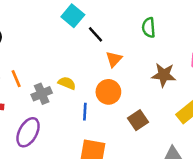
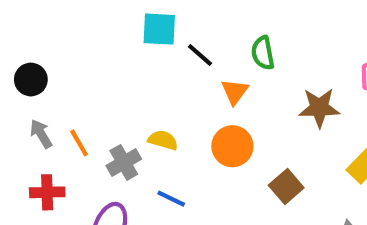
cyan square: (73, 16) -> (159, 29), turned -30
green semicircle: (149, 28) -> (263, 53), moved
blue line: (85, 112) -> (171, 199), moved, turned -60

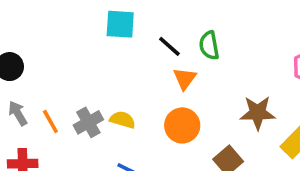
black line: (200, 55) -> (169, 46), moved
brown star: (319, 108) -> (258, 113), moved
gray cross: (124, 162) -> (88, 122), moved

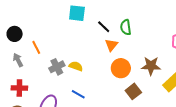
orange line: (50, 121) -> (36, 47), moved
orange circle: (182, 125) -> (121, 68), moved

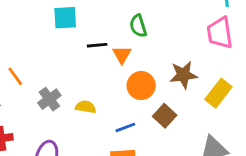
black line: (104, 27) -> (97, 45), moved, turned -40
yellow semicircle: (76, 66) -> (86, 107), moved
blue line: (78, 94) -> (125, 127), moved, turned -40

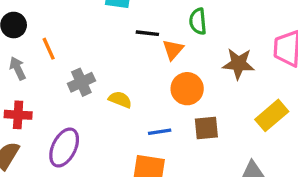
brown star: (183, 75) -> (238, 64), moved
brown square: (165, 116) -> (206, 128), turned 30

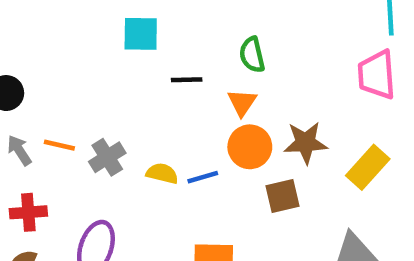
orange line: (49, 49) -> (59, 145), moved, turned -45
orange triangle: (173, 50) -> (242, 103), moved
brown star: (238, 64) -> (306, 143), moved
blue line: (160, 132) -> (203, 177), moved

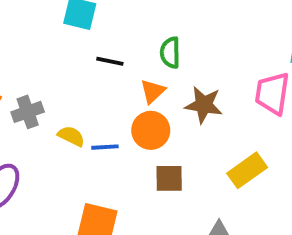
brown star: (306, 143) -> (204, 105), moved

